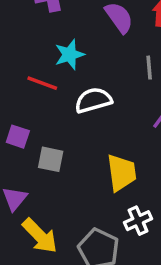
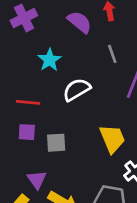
red line: (42, 83) -> (28, 102), moved

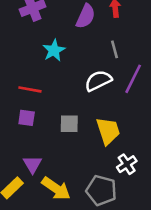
purple semicircle: (80, 22) -> (86, 16), turned 70
white semicircle: (77, 90) -> (98, 81), moved
gray square: (56, 143) -> (69, 124), moved

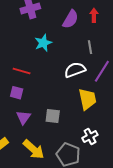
gray square: (69, 124) -> (53, 116), moved
yellow trapezoid: (108, 131) -> (87, 99), moved
purple triangle: (32, 164) -> (23, 117), moved

